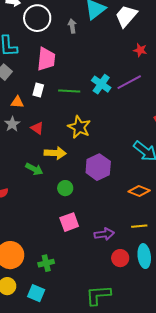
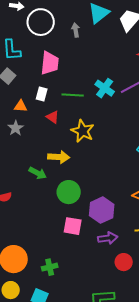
red triangle: (37, 128) -> (53, 117), moved
purple hexagon: (98, 167) -> (102, 210), moved
green circle: (65, 188) -> (69, 192), size x1.5
pink square: (69, 222) -> (73, 226), turned 30

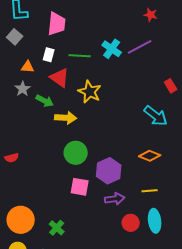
red triangle: (53, 117) -> (60, 78), size x1.5
green arrow: (38, 173) -> (45, 101), moved
green cross: (50, 267) -> (57, 228), turned -35

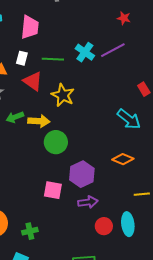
green arrow: (45, 101) -> (15, 117), moved, turned 132
green circle: (76, 153) -> (56, 142), moved
yellow line: (150, 191) -> (142, 194), moved
green cross: (57, 228) -> (30, 231), turned 35

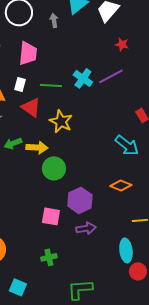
red circle: (104, 226) -> (138, 271), moved
green cross: (30, 231) -> (49, 257), moved

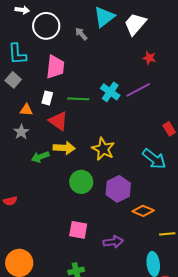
gray arrow: (54, 20) -> (81, 34), turned -32
yellow star: (61, 121) -> (103, 149), moved
yellow arrow: (37, 147) -> (64, 148), moved
orange diamond: (121, 185) -> (143, 211), moved
purple hexagon: (80, 200) -> (118, 189), moved

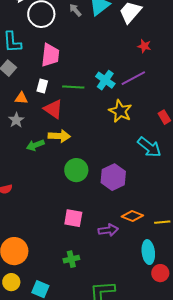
gray arrow: (81, 34) -> (75, 10), moved
yellow star: (103, 149) -> (120, 111), moved
orange diamond: (143, 211) -> (132, 216), moved

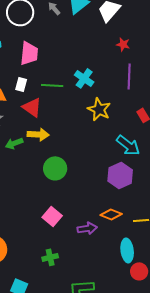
purple line: (133, 78) -> (129, 76), moved, turned -60
purple hexagon: (113, 177) -> (120, 175), moved
pink square: (73, 218) -> (52, 216), turned 30

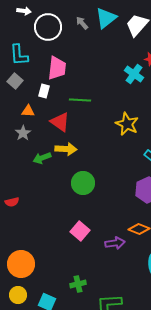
cyan cross: (84, 78) -> (134, 74), moved
white rectangle: (21, 84) -> (44, 91), moved
green cross: (50, 257) -> (78, 284), moved

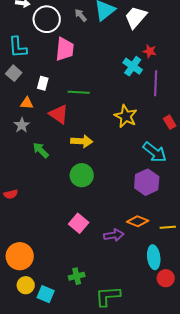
pink trapezoid: (57, 68) -> (65, 49), moved
yellow arrow: (66, 149) -> (82, 141), moved
green arrow: (42, 158) -> (41, 150), turned 66
yellow circle: (18, 295) -> (26, 285), moved

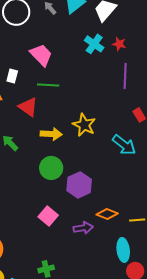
pink trapezoid: (65, 49) -> (41, 55), moved, turned -50
cyan cross: (133, 66) -> (94, 44), moved
yellow star: (126, 116) -> (84, 125), moved
purple hexagon: (147, 182) -> (79, 185), moved

